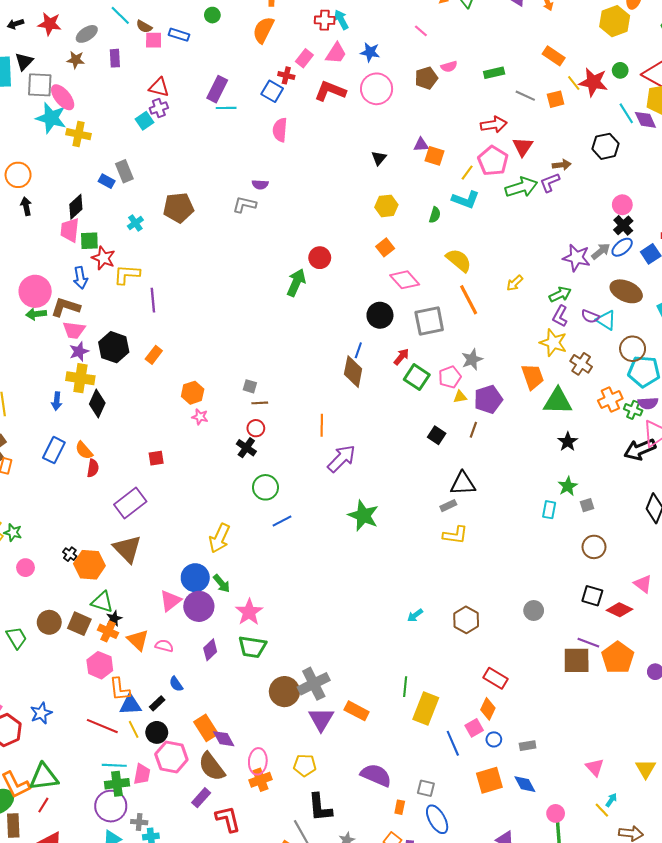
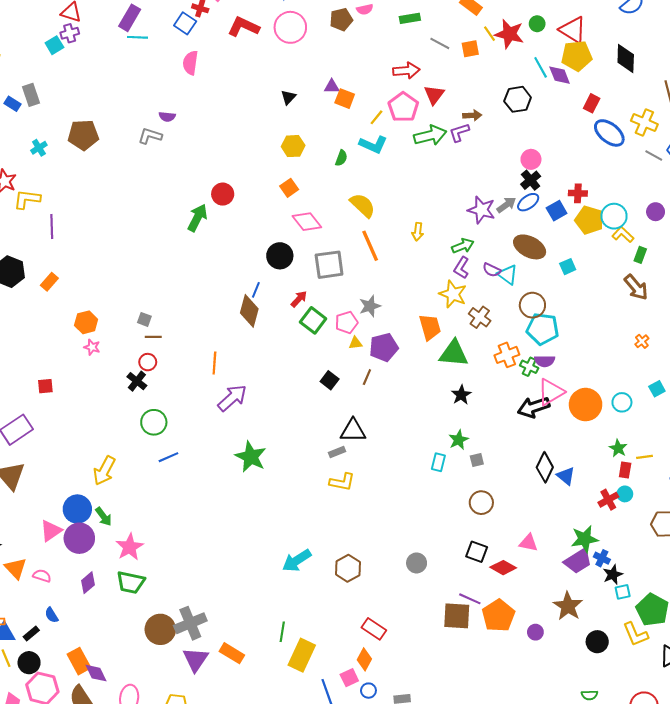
yellow arrow: (515, 283) -> (418, 232), turned -42
pink triangle: (643, 584) -> (528, 543), turned -30
cyan arrow: (415, 615) -> (297, 560), size x1.8

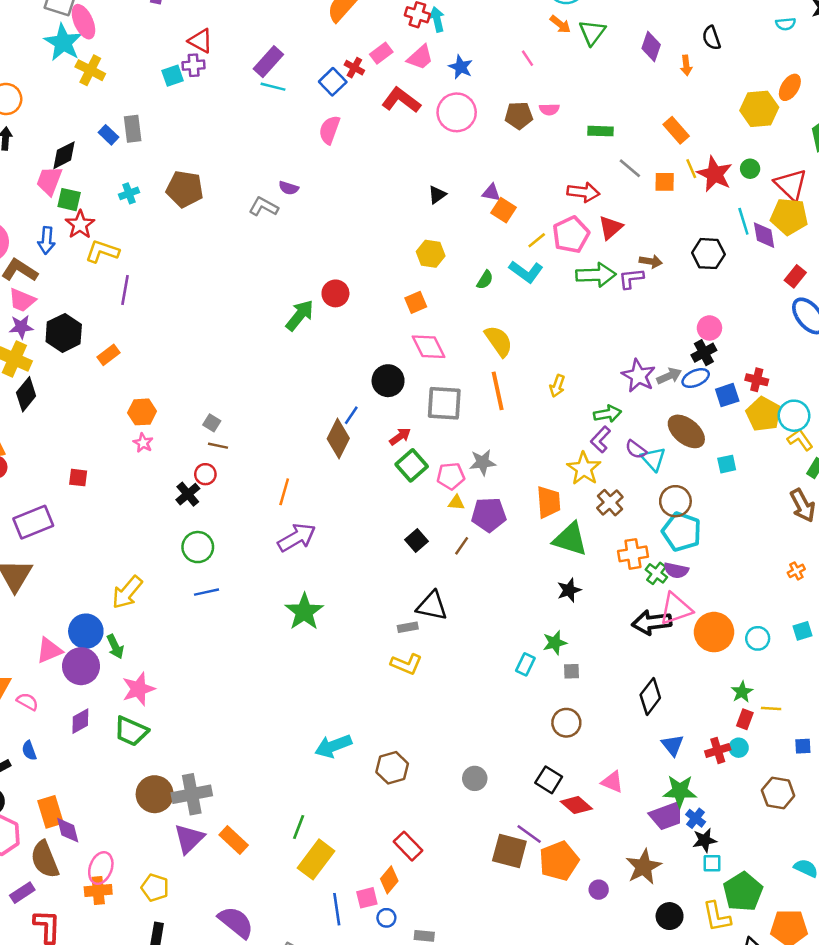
blue triangle: (566, 476) -> (673, 745), moved

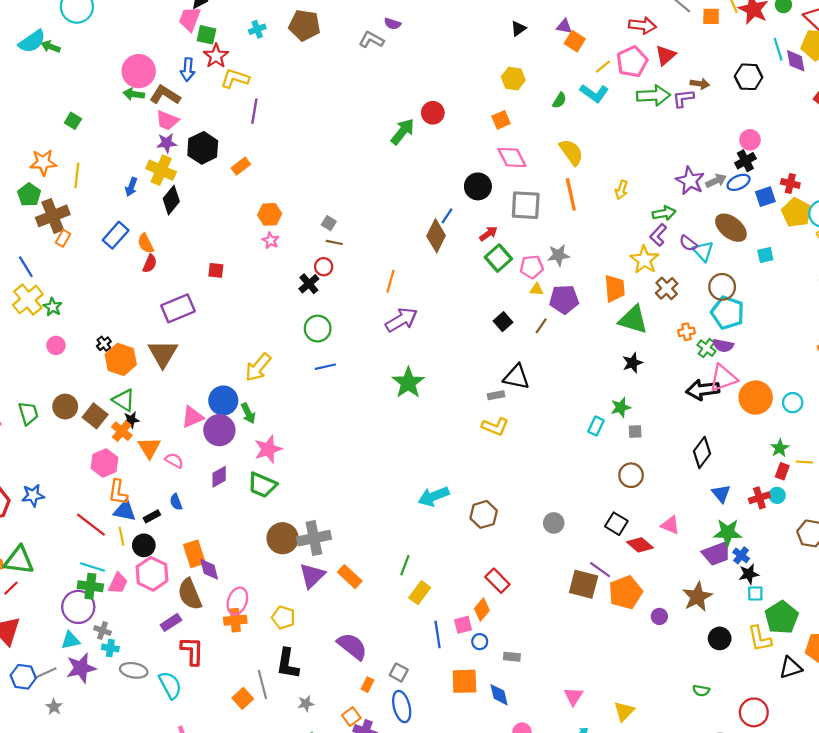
orange cross: (633, 554) -> (686, 332), size x0.7
yellow rectangle: (316, 859) -> (420, 593), size x0.7

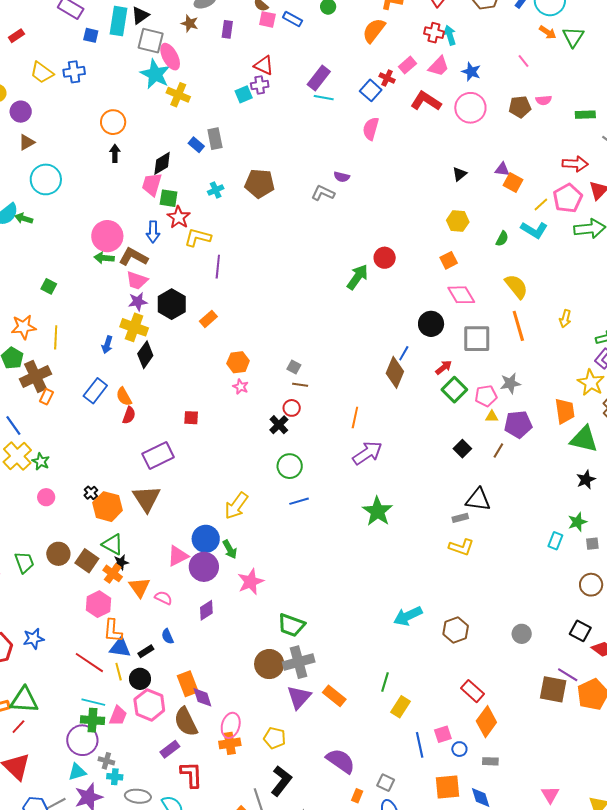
green trapezoid: (262, 485) -> (291, 625), moved
orange diamond: (482, 609) -> (486, 722), moved, size x1.4
black L-shape: (288, 664) -> (281, 781), turned -148

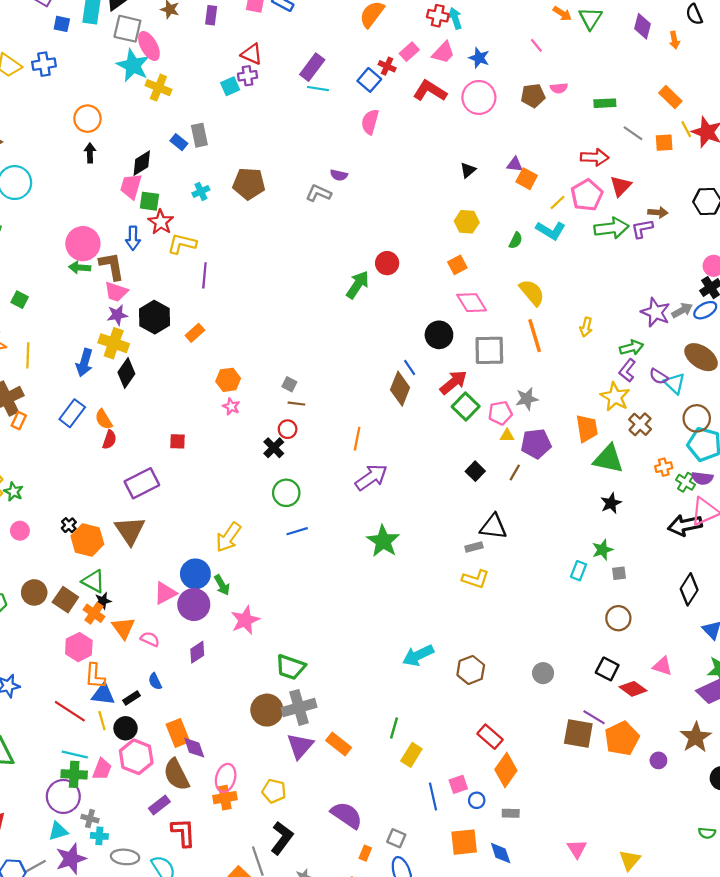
brown L-shape: (133, 257) -> (112, 266), turned 52
blue arrow: (107, 345) -> (84, 363), size x1.4
blue line: (404, 353) -> (410, 367), turned -63
red arrow: (444, 367) -> (453, 382), size x1.5

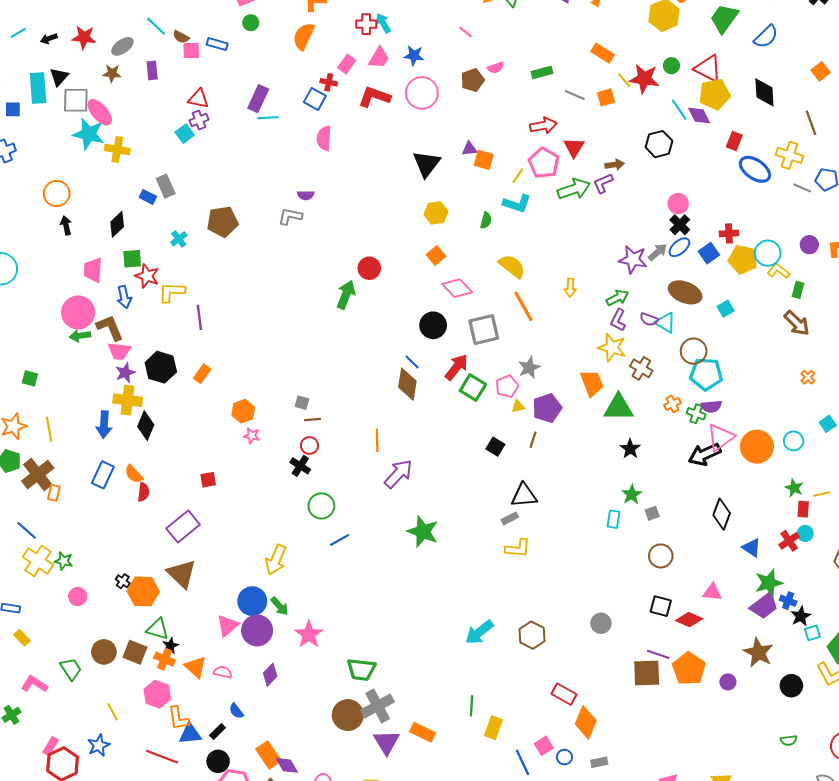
black triangle: (468, 170) -> (427, 164), size x1.8
pink trapezoid: (131, 186) -> (93, 270), moved
yellow line: (102, 721) -> (113, 712), moved

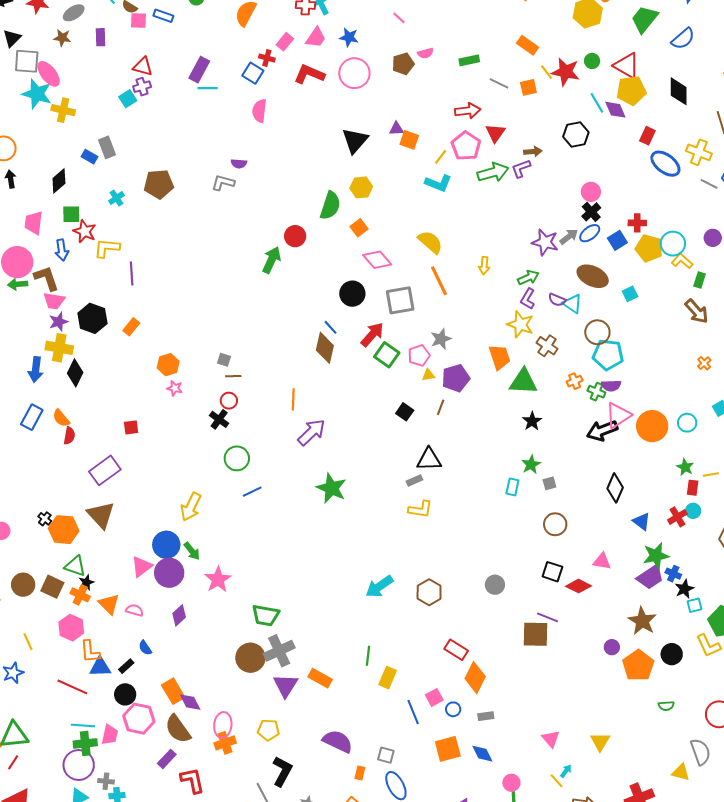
green semicircle: (486, 220) -> (330, 206), moved, size x1.8
orange pentagon: (689, 669) -> (638, 665), moved

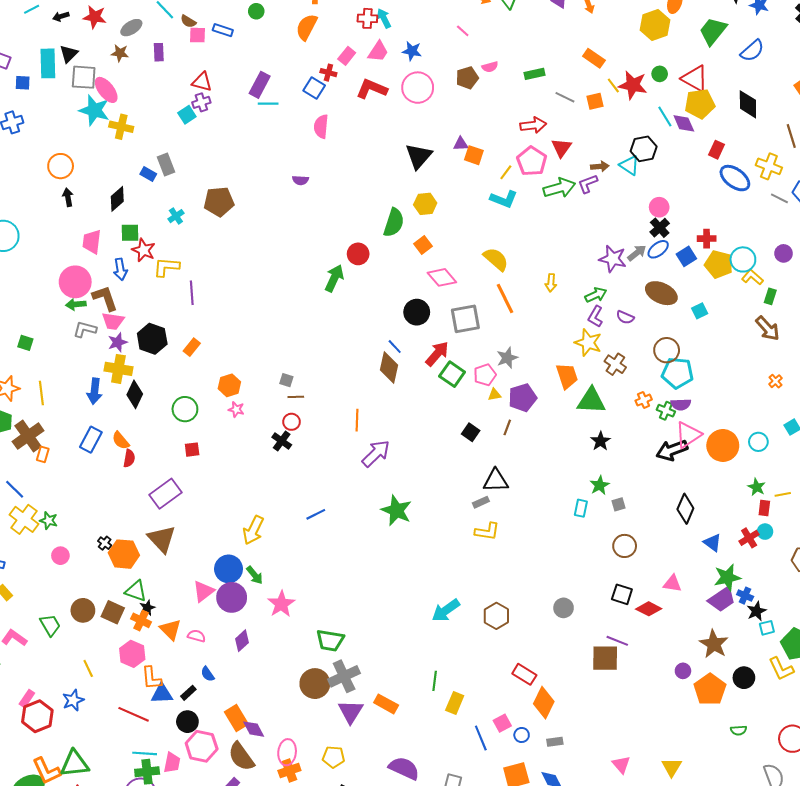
gray L-shape: (223, 183) -> (85, 329), moved
cyan triangle: (572, 304) -> (629, 165), moved
green circle: (237, 458) -> (185, 409), moved

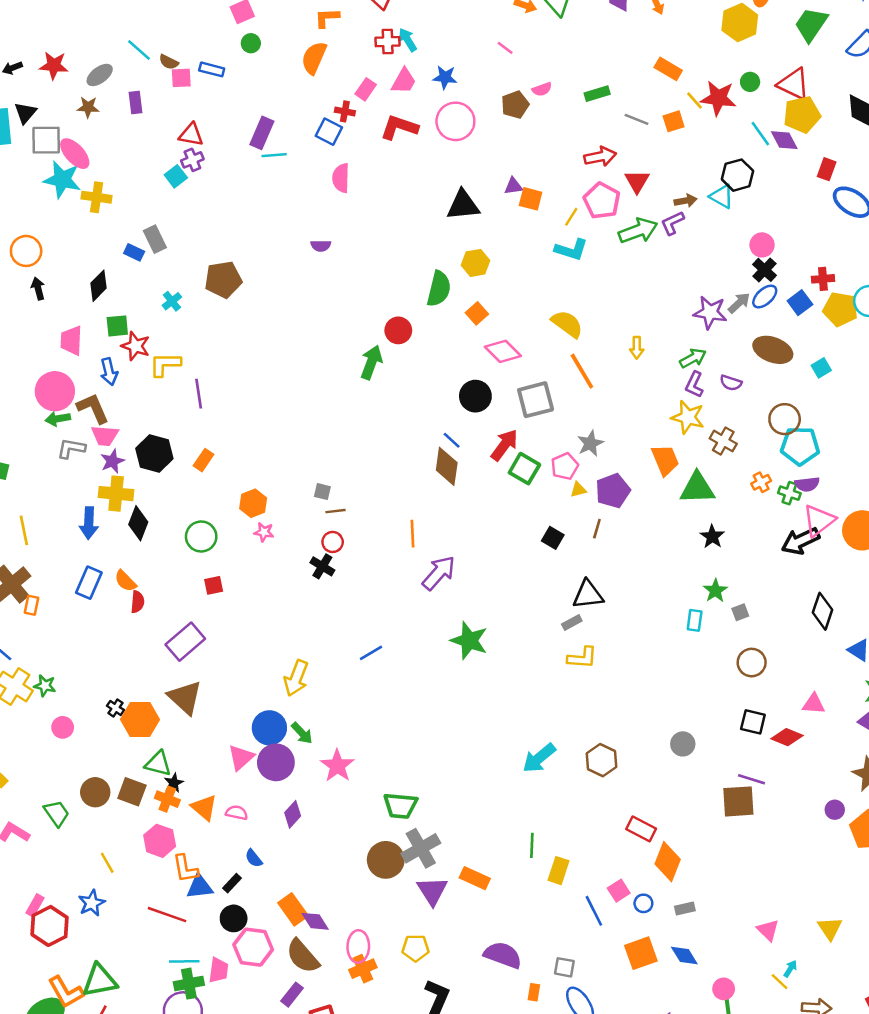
black triangle: (419, 156) -> (463, 205), turned 48

